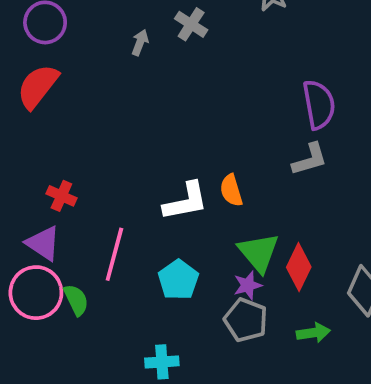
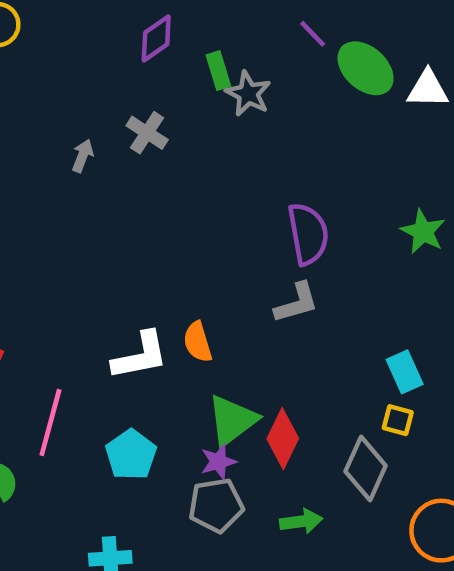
green triangle: (259, 252) -> (232, 420), turned 33
gray pentagon: (246, 320) -> (216, 505), turned -30

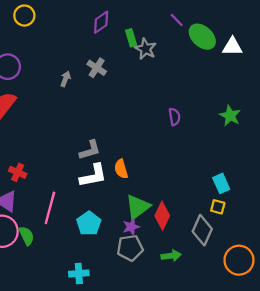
purple semicircle: (308, 234) -> (174, 117), size x0.6
gray L-shape: (297, 303) -> (90, 150), moved

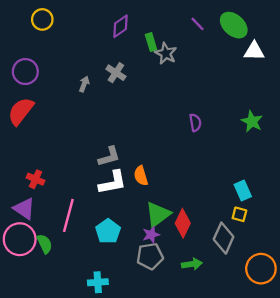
green ellipse: (202, 37) -> (234, 25), moved

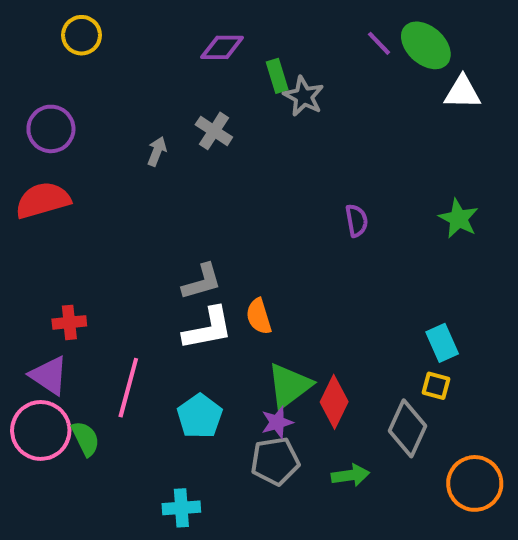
purple line: (198, 24) -> (379, 43), moved
purple diamond: (120, 26) -> (222, 47), turned 35
red semicircle: (21, 111) -> (43, 200), turned 36
red cross: (36, 179) -> (69, 322), turned -30

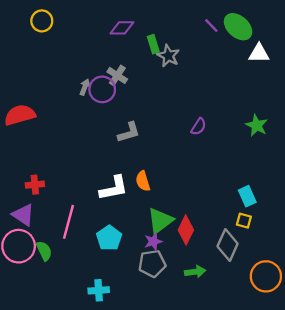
purple circle: (51, 129) -> (102, 89), moved
purple semicircle: (357, 221) -> (199, 127), turned 42
gray L-shape: (202, 282) -> (129, 132), moved

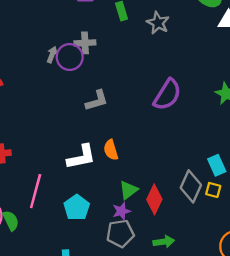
gray star: (168, 56) -> (158, 23), moved
gray cross: (117, 75) -> (85, 43), turned -36
purple semicircle: (199, 127) -> (167, 95), size x1.8
green triangle: (160, 221) -> (128, 190), size x0.7
gray diamond: (228, 245) -> (191, 186), moved

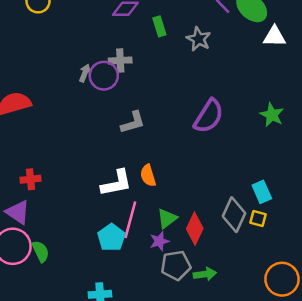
pink line: (36, 191) -> (130, 220), moved
gray pentagon: (120, 233) -> (176, 265), moved

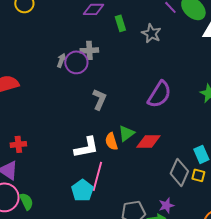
gray L-shape: (133, 122) -> (99, 99), turned -50
green triangle: (167, 218) -> (126, 133), moved
red diamond: (195, 229) -> (148, 141), moved, turned 65
purple star: (159, 241) -> (166, 205), moved

